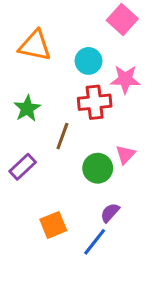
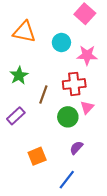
red cross: (95, 102) -> (74, 84), moved
blue line: (95, 242) -> (67, 180), moved

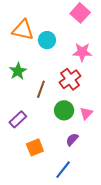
cyan circle: (61, 42) -> (47, 40), moved
red cross: (74, 84) -> (70, 79), turned -30
pink triangle: (87, 107) -> (86, 113), moved
purple rectangle: (16, 116) -> (18, 119), moved

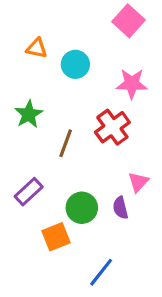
orange triangle: (23, 30) -> (37, 48), size x0.6
green circle: (64, 110) -> (82, 208), moved
purple semicircle: (72, 139) -> (120, 208), moved, turned -56

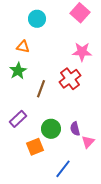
orange triangle: (37, 48) -> (23, 47), moved
cyan circle: (75, 64) -> (37, 19), moved
pink triangle: (138, 182) -> (88, 142), moved

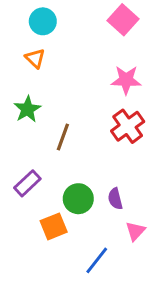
cyan circle: (37, 19) -> (43, 21), moved
orange triangle: (23, 47) -> (35, 58), moved, turned 32
red cross: (70, 79) -> (128, 126), moved
pink triangle: (88, 142) -> (135, 231), moved

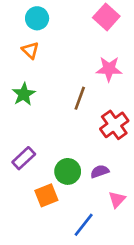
red cross: (128, 126) -> (114, 125), moved
brown line: (63, 137) -> (80, 98), moved
purple semicircle: (115, 199) -> (100, 171), turned 84

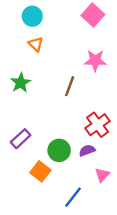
orange triangle: (30, 50) -> (36, 44), moved
red cross: (114, 125) -> (98, 125), moved
orange square: (46, 195) -> (40, 171), turned -30

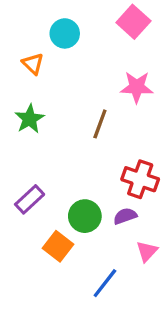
cyan circle: (32, 16) -> (65, 33), moved
orange triangle: (36, 44) -> (33, 64), moved
red cross: (98, 125) -> (140, 179), turned -35

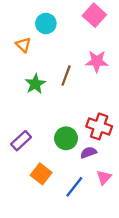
green star: (30, 119) -> (35, 84), moved
brown line: (100, 124) -> (66, 76), moved
green circle: (85, 216) -> (66, 138), moved
blue line: (105, 283) -> (74, 187), moved

